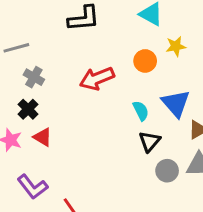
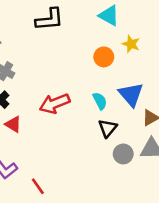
yellow star: (176, 46) -> (131, 44), turned 30
red arrow: (97, 79) -> (55, 104), moved

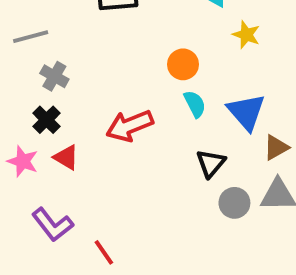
orange circle: (104, 57) -> (183, 64), moved
cyan semicircle: (100, 101) -> (195, 104), moved

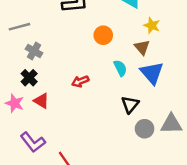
orange circle: (183, 64) -> (103, 35), moved
red arrow: (130, 126) -> (80, 81), size x0.6
brown triangle: (276, 147) -> (142, 47), moved, turned -42

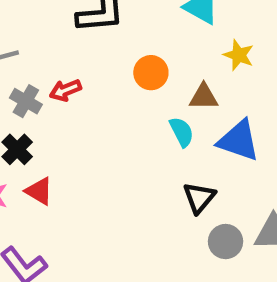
brown triangle: (142, 47) -> (204, 97), moved, turned -49
blue triangle: (152, 73) -> (239, 141), turned -30
red arrow: (80, 81) -> (65, 90), moved

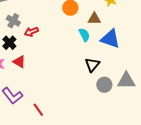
red arrow: (65, 90) -> (31, 32), moved

